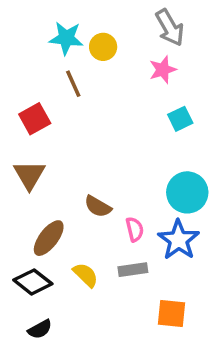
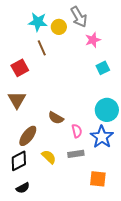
gray arrow: (170, 28) -> (79, 17), moved
black diamond: (33, 282) -> (19, 161), turned -65

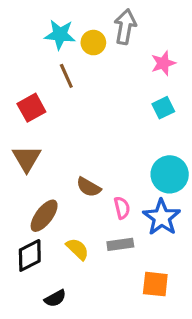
gray arrow: (79, 17) -> (125, 27), turned -140
pink star: (93, 40) -> (163, 63), moved
black semicircle: (23, 188) -> (55, 298), moved

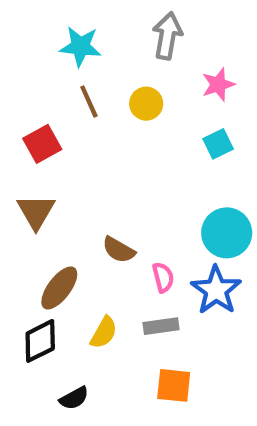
yellow circle: (93, 43) -> (146, 104), moved
yellow semicircle: (77, 249) -> (104, 332), turned 75
orange square: (155, 284) -> (174, 385), moved

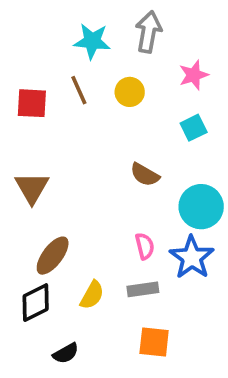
cyan star: (80, 46) -> (92, 41), moved
red square: (42, 144) -> (32, 103), moved, turned 32
brown semicircle: (119, 250) -> (145, 175), moved

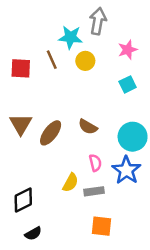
cyan star: (92, 41) -> (70, 37), moved
brown semicircle: (145, 175) -> (88, 127), moved
brown ellipse: (53, 256) -> (51, 133), moved
yellow semicircle: (92, 295) -> (70, 183), moved
black semicircle: (66, 353) -> (33, 234), moved

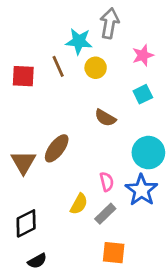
brown triangle: (21, 124) -> (23, 162), moved
brown semicircle: (88, 127) -> (105, 118), moved
gray rectangle: (94, 191) -> (105, 214), turned -36

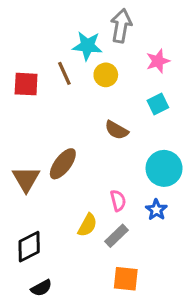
blue star: (141, 190) -> (156, 210), size x0.6

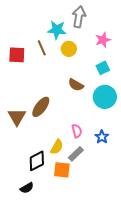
cyan circle: (164, 168) -> (105, 97), moved
black diamond: (29, 247) -> (37, 161), moved
orange square: (126, 279) -> (62, 170), moved

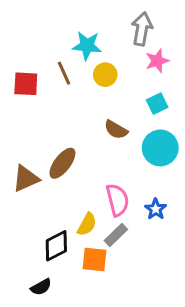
gray arrow: (79, 17) -> (142, 29), moved
brown triangle: (17, 117) -> (26, 179), turned 36
pink semicircle: (77, 131) -> (117, 200), size x1.5

